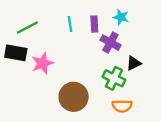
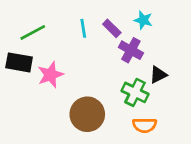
purple rectangle: (94, 24) -> (112, 28), turned -42

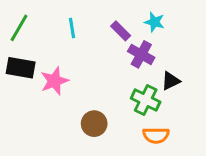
cyan line: (83, 28) -> (72, 28), moved
green line: (33, 32) -> (19, 28), moved, turned -32
brown circle: (87, 114) -> (94, 124), size x0.7

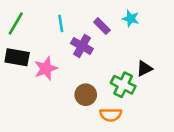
purple cross: (141, 54) -> (82, 46), moved
brown circle: (94, 124) -> (86, 95), moved
orange semicircle: (156, 135) -> (111, 115), moved

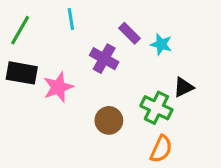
cyan star: (131, 19) -> (161, 44), moved
cyan line: (61, 24) -> (71, 19), moved
orange semicircle: (111, 115) -> (161, 149), moved, turned -65

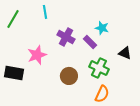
purple rectangle: (129, 33) -> (90, 42), moved
black rectangle: (22, 73) -> (14, 73), moved
black triangle: (183, 87) -> (125, 53), moved, turned 48

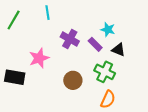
black triangle: (125, 53) -> (118, 50), moved

